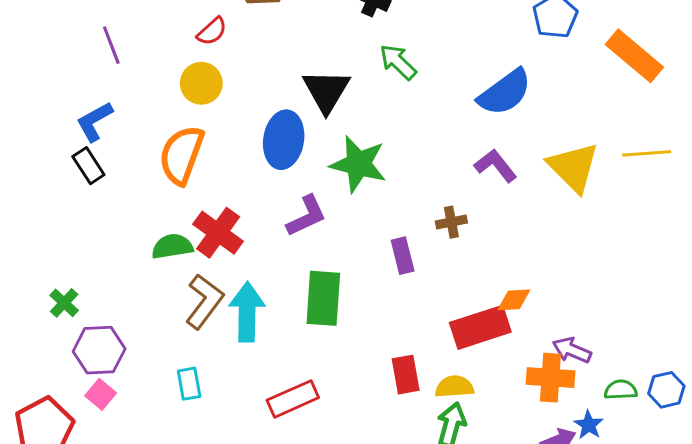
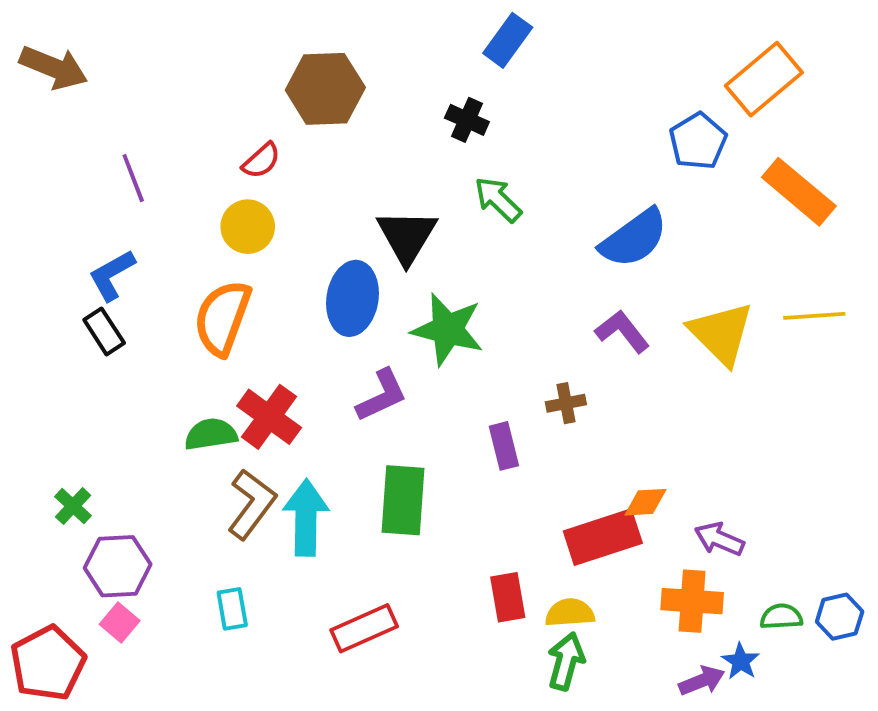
purple arrow: (572, 350) -> (719, 539), moved

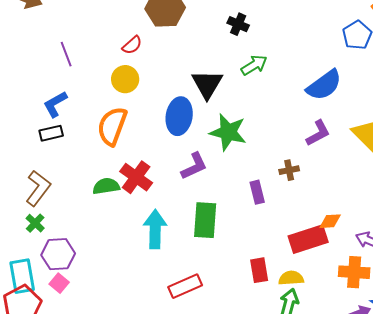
green arrow: (498, 199) -> (254, 65), turned 104
black rectangle: (104, 331) -> (51, 133), turned -70
purple L-shape: (622, 331) -> (318, 133), turned 100
brown L-shape: (252, 504) -> (38, 188), moved
cyan rectangle: (232, 609) -> (22, 276), moved, size x1.6

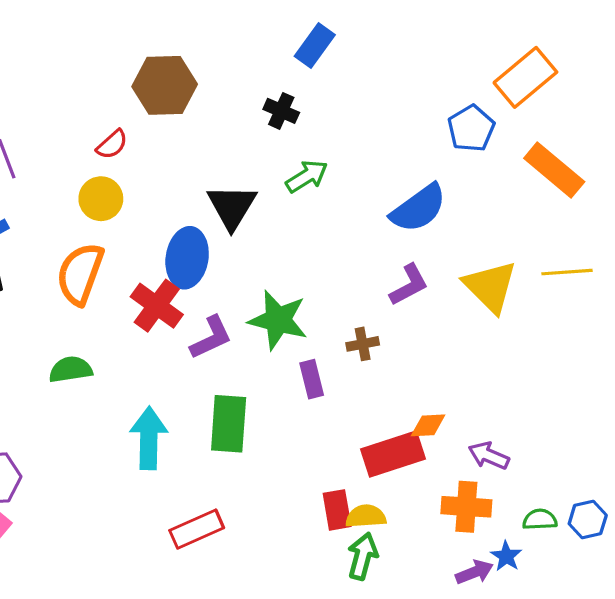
green star: (228, 132) -> (278, 320), moved
red cross: (136, 177) -> (157, 306), moved
red rectangle: (259, 270) -> (337, 510), moved

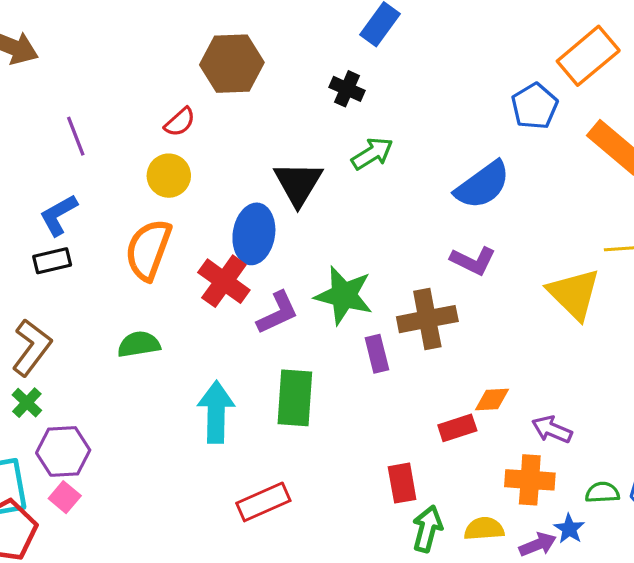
purple L-shape: (409, 285) -> (473, 261), turned 54
yellow triangle: (490, 286) -> (574, 294), moved
brown cross: (363, 344) -> (427, 319), size x1.8
red rectangle: (393, 454) -> (457, 428), size x0.6
yellow semicircle: (366, 516) -> (484, 529), moved

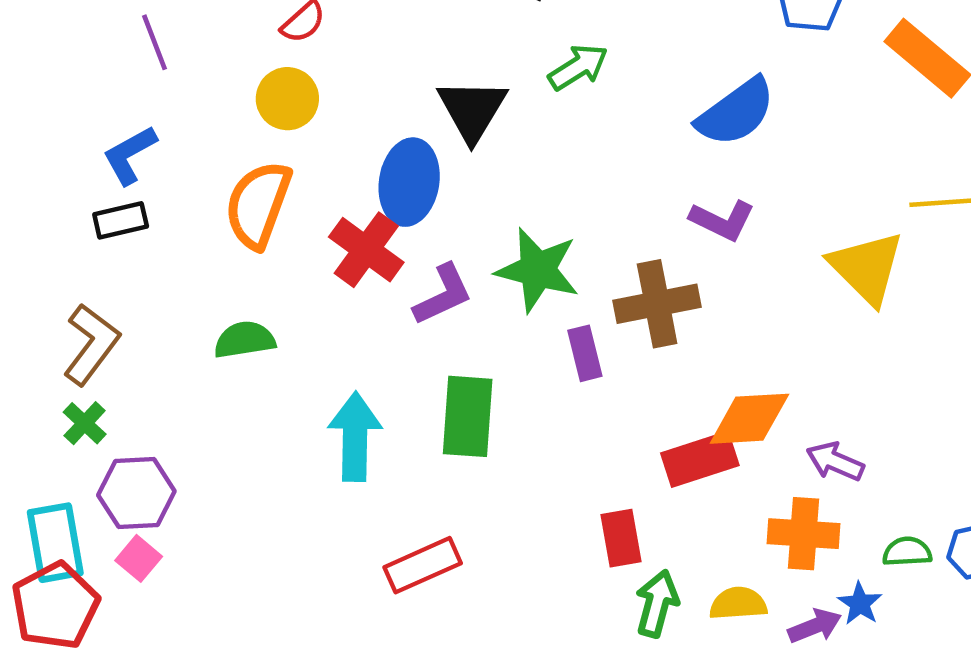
orange diamond: (492, 399) -> (749, 419), size x1.6
red rectangle: (457, 428) -> (700, 459), size x1.4

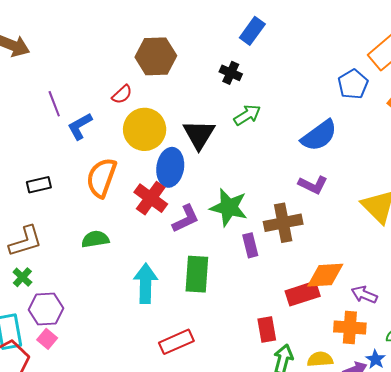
yellow circle: (287, 99) -> (145, 129), moved, size x1.5
blue L-shape: (130, 155) -> (80, 126), moved
brown L-shape: (91, 344) -> (25, 241), turned 36

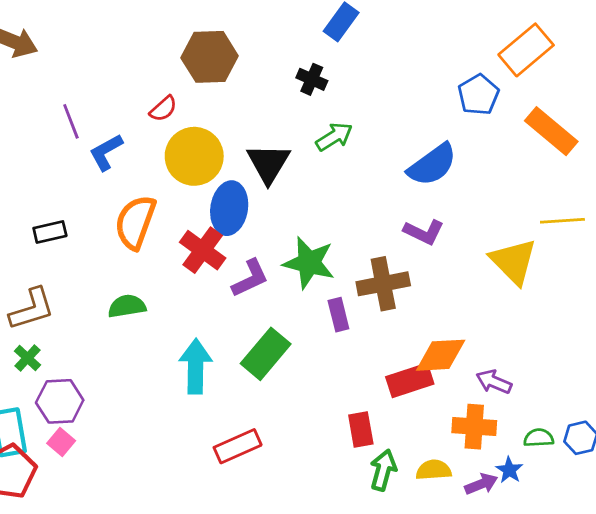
green rectangle: (197, 274) -> (266, 354), turned 36

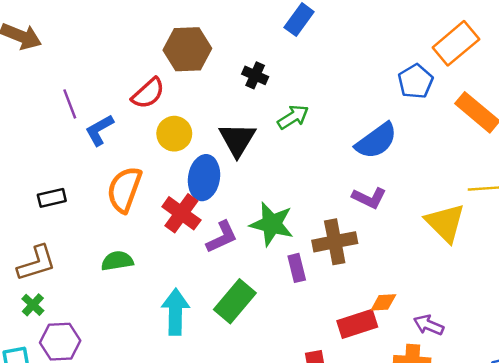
black cross: (312, 79) -> (255, 75), moved
red semicircle: (163, 109) -> (148, 93), size x1.4
yellow circle: (194, 156) -> (174, 134), size x0.7
orange diamond: (441, 355) -> (383, 302), size x0.6

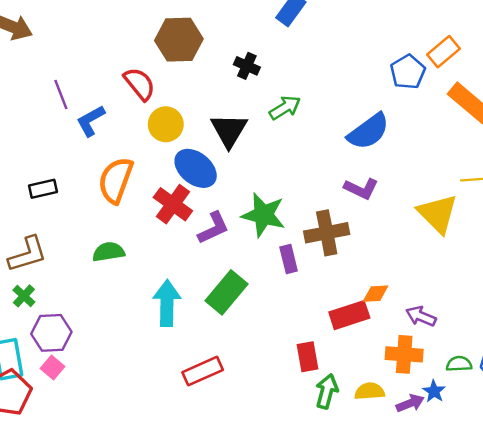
orange rectangle: (456, 43) -> (444, 52), moved, size x0.7
red semicircle: (148, 93) -> (140, 84), turned -87
blue ellipse: (204, 178) -> (196, 168), turned -60

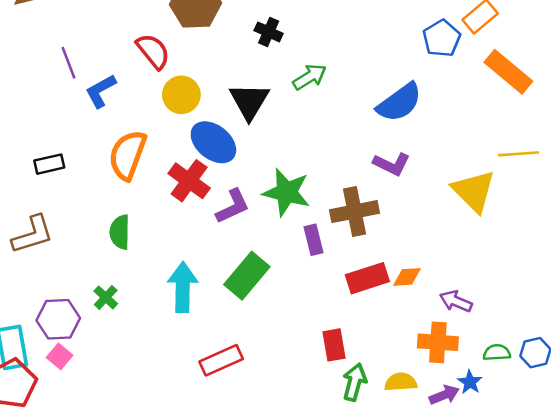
green semicircle: (109, 252) -> (120, 232), turned -80
green cross: (24, 296) -> (106, 297), moved
red rectangle: (349, 315) -> (367, 278), moved

